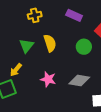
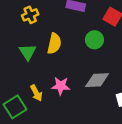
yellow semicircle: (50, 43) -> (54, 44), turned 42
yellow arrow: (16, 70) -> (36, 93), moved, turned -56

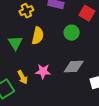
yellow cross: (30, 15) -> (26, 11), moved

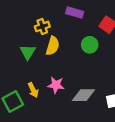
yellow cross: (26, 11) -> (42, 26), moved
gray diamond: (74, 66) -> (83, 95), moved

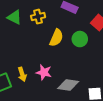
yellow semicircle: (53, 46) -> (56, 38), moved
green triangle: (28, 52) -> (14, 17), moved, turned -42

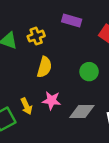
yellow semicircle: (56, 38) -> (44, 67), moved
green circle: (80, 39) -> (89, 72), moved

